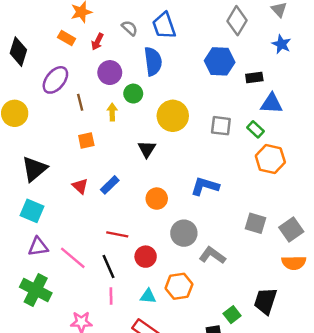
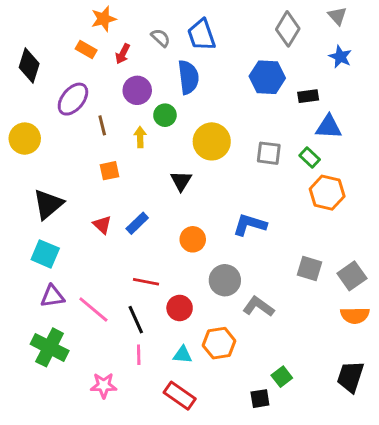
black trapezoid: (265, 301) -> (350, 377), moved

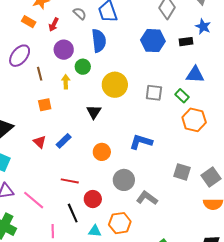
black rectangle: (308, 96) -> (186, 42), moved
black line: (136, 320) -> (73, 213), moved
pink line: (139, 355) -> (53, 231), moved

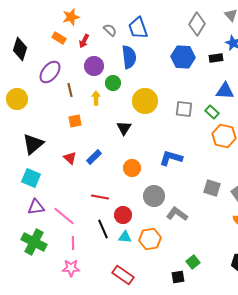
pink line: (53, 231) -> (73, 243), moved
cyan triangle: (95, 231) -> (125, 237), moved

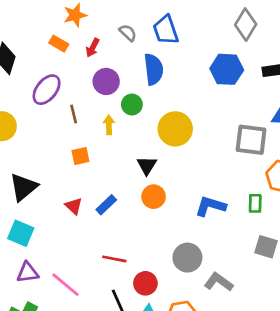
gray square: (184, 109) -> (251, 140), moved, size x1.4
green rectangle: (212, 112) -> (255, 203), moved, turned 48
orange circle: (132, 168) -> (154, 197), moved

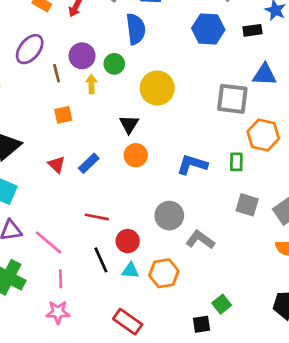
purple circle: (106, 81) -> (82, 56), moved

